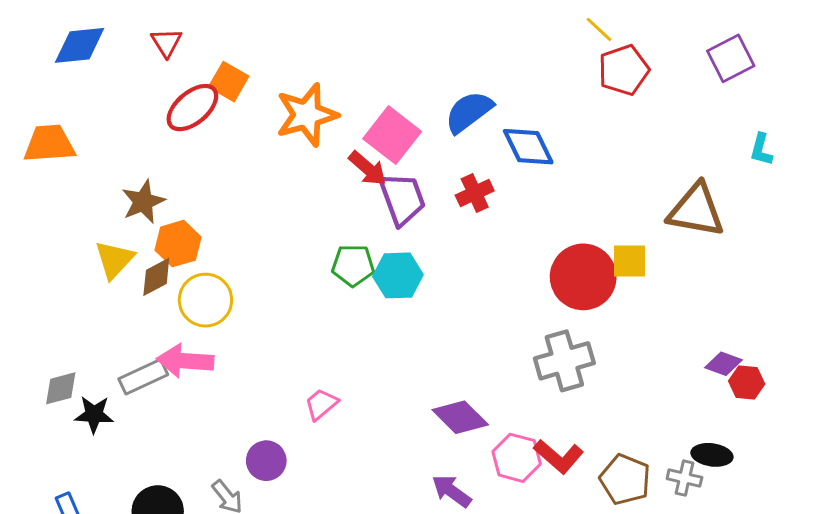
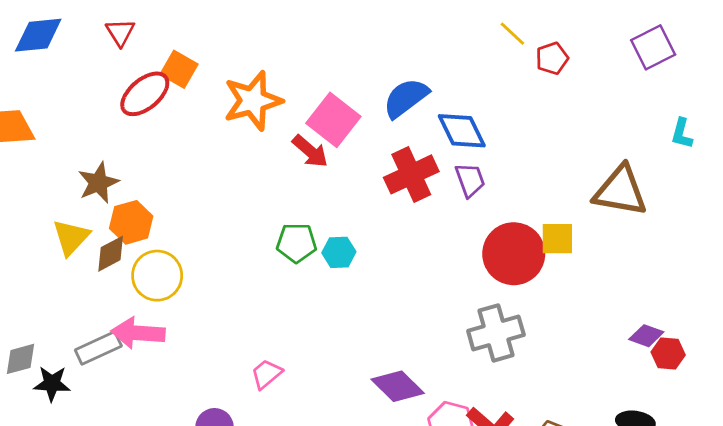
yellow line: (599, 29) -> (512, 34), moved
red pentagon: (624, 70) -> (552, 58), size x0.7
red cross: (475, 193) -> (411, 174), size x1.5
purple trapezoid: (402, 199) -> (470, 180), moved, size x0.7
cyan hexagon: (398, 275) -> (339, 252), size x0.7

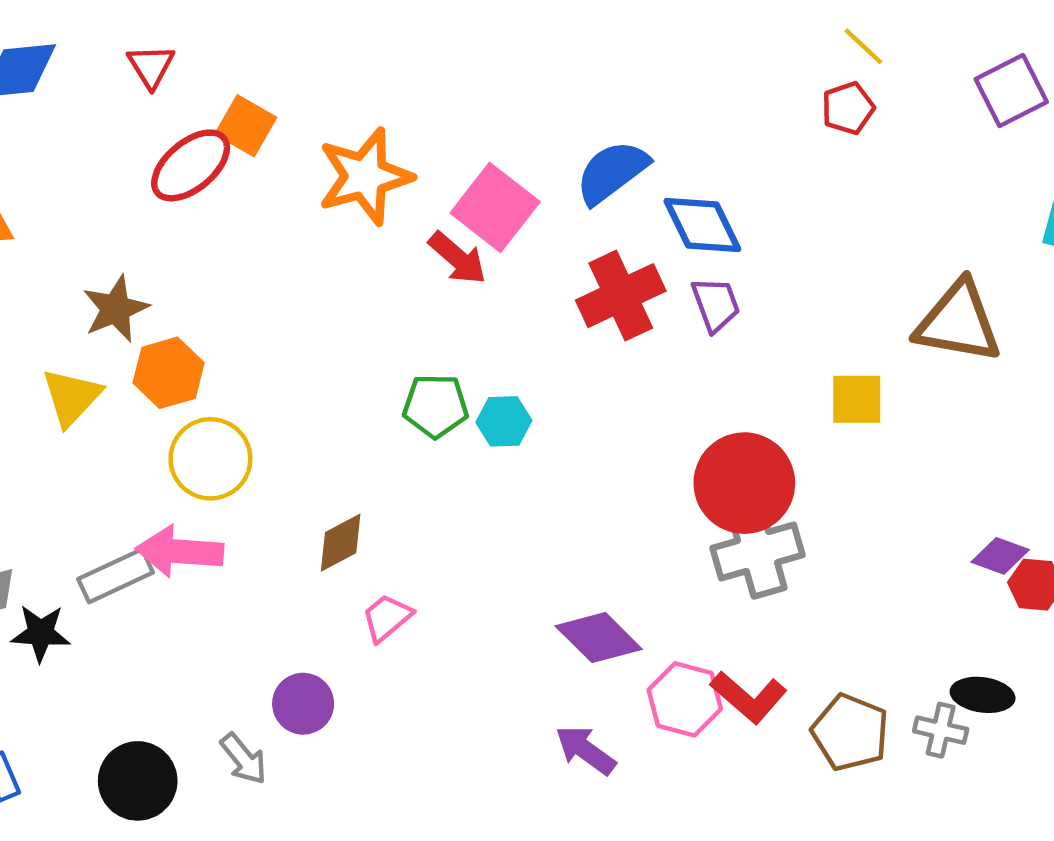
yellow line: (512, 34) -> (863, 46), moved
brown diamond: (111, 254) -> (341, 543), moved
red circle: (514, 254) -> (744, 483), moved

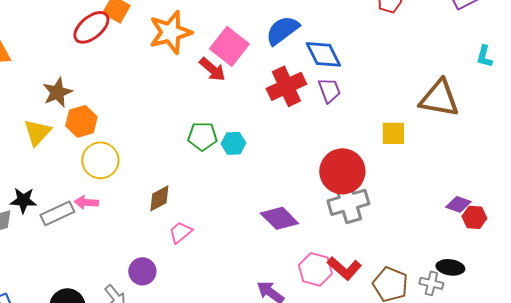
pink arrow: (180, 551) -> (86, 202), size x0.6
black star: (41, 633) -> (23, 200), moved
purple diamond: (599, 638) -> (279, 218), moved

